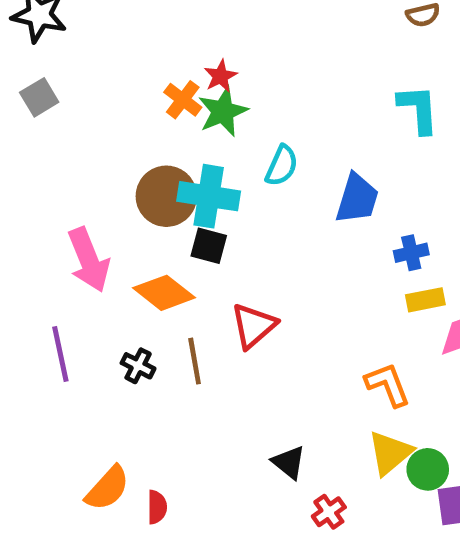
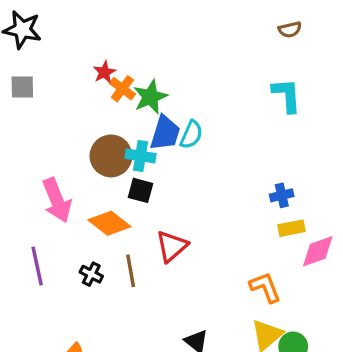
red star: (220, 76) -> (104, 72), moved
gray square: (39, 97) -> (22, 87), turned 30
cyan cross: (209, 196) -> (141, 156), size x0.7
blue trapezoid: (357, 199) -> (165, 133), moved

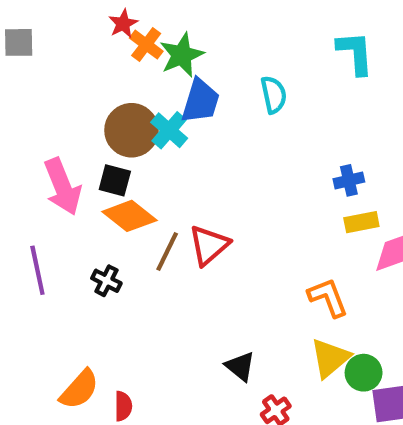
cyan semicircle: (191, 135) -> (274, 95), moved, turned -36
cyan cross: (141, 156) -> (169, 130), turned 32
black square: (141, 190) -> (115, 180), moved
brown line: (131, 271) -> (167, 251), moved, turned 36

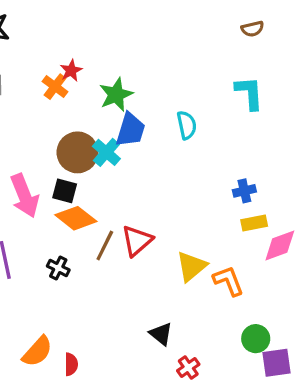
orange cross: (146, 45) -> (55, 87), moved
yellow triangle: (330, 358) -> (191, 266), moved

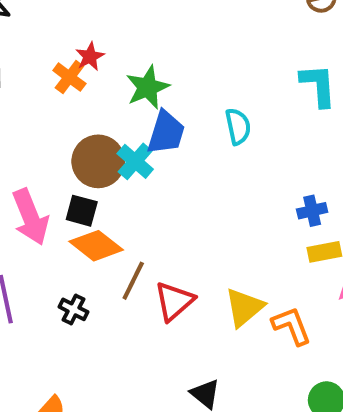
red triangle: (137, 241) -> (174, 301), moved

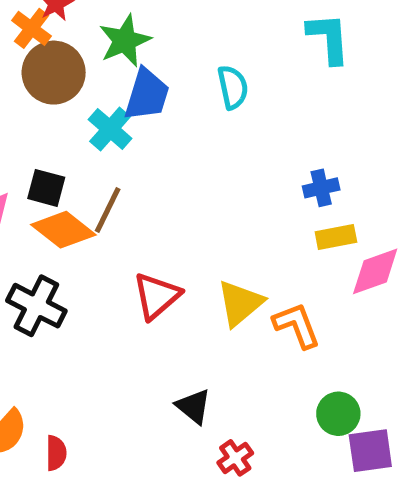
brown circle: (98, 161) -> (54, 73), moved
brown line: (133, 281) -> (108, 210), moved
black cross: (74, 309) -> (36, 306), size x1.6

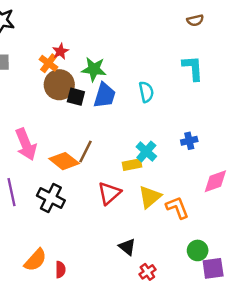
green star: (125, 41) -> (94, 69), turned 30
cyan cross: (110, 129) -> (146, 152), moved
black square: (46, 188) -> (76, 97), moved
yellow rectangle: (336, 237) -> (132, 165), moved

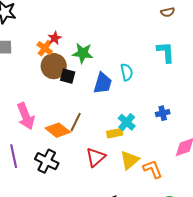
blue trapezoid: (105, 95) -> (103, 83), moved

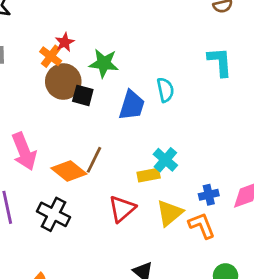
blue cross: (163, 113) -> (209, 195), moved

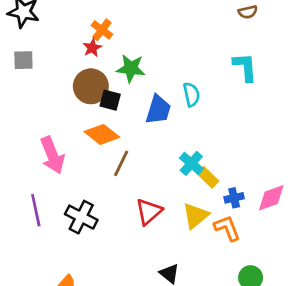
orange cross: (51, 56) -> (102, 30), moved
orange diamond: (69, 171) -> (102, 134), moved
yellow rectangle: (149, 175) -> (208, 177), moved, turned 55

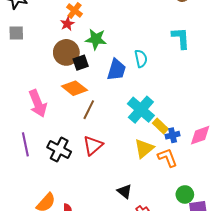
black square: (110, 100) -> (81, 63), turned -35
cyan cross: (191, 163) -> (141, 110), size x1.5
yellow rectangle: (208, 177) -> (160, 126), moved
red triangle: (149, 212) -> (93, 145), moved

